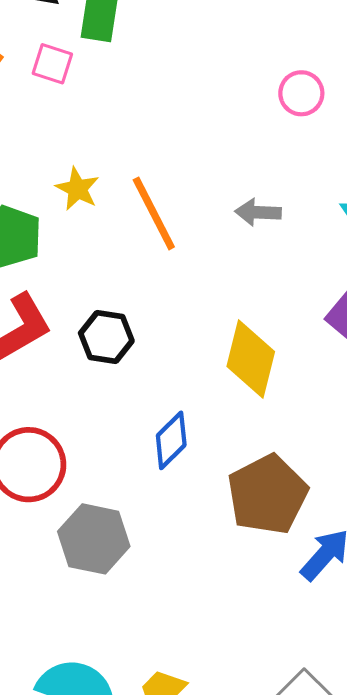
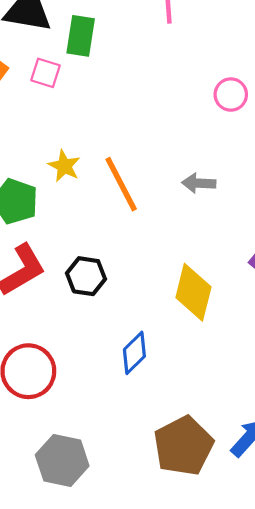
brown pentagon: (267, 495) -> (183, 446), moved
gray hexagon: (94, 539) -> (62, 460), moved

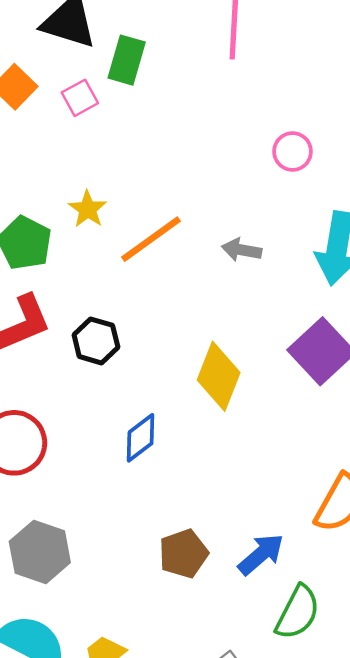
pink square: (46, 73) -> (80, 98), turned 36
orange line: (121, 184) -> (151, 239), turned 74
brown pentagon: (183, 446) -> (183, 554), size x0.7

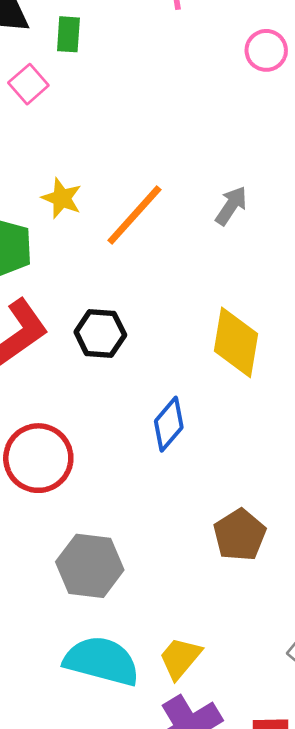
green rectangle: (127, 60) -> (68, 34), size x0.7
pink circle: (293, 151) -> (266, 50), moved
gray arrow: (242, 250) -> (231, 206), turned 126

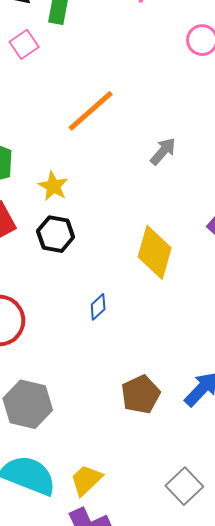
yellow star: (62, 198) -> (53, 186), moved
orange line: (134, 215) -> (91, 111), moved
blue diamond: (169, 424) -> (98, 307), size x0.7

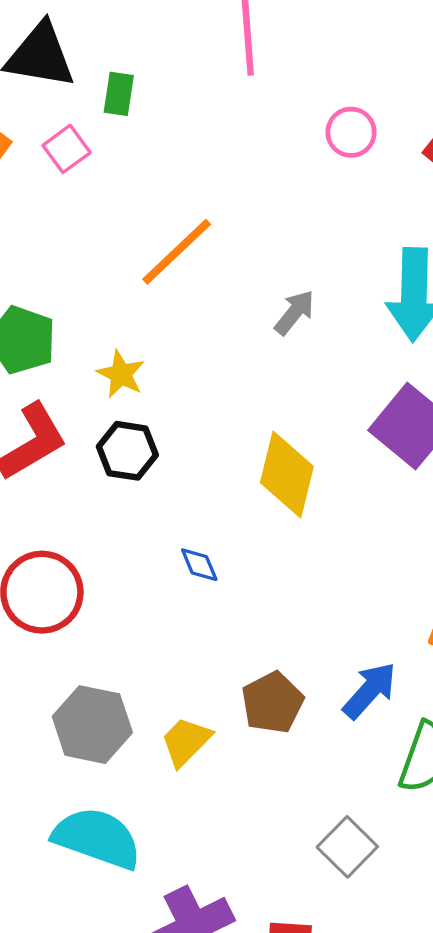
blue diamond: (98, 307) -> (199, 565), turned -68
yellow trapezoid: (86, 480) -> (186, 741), moved

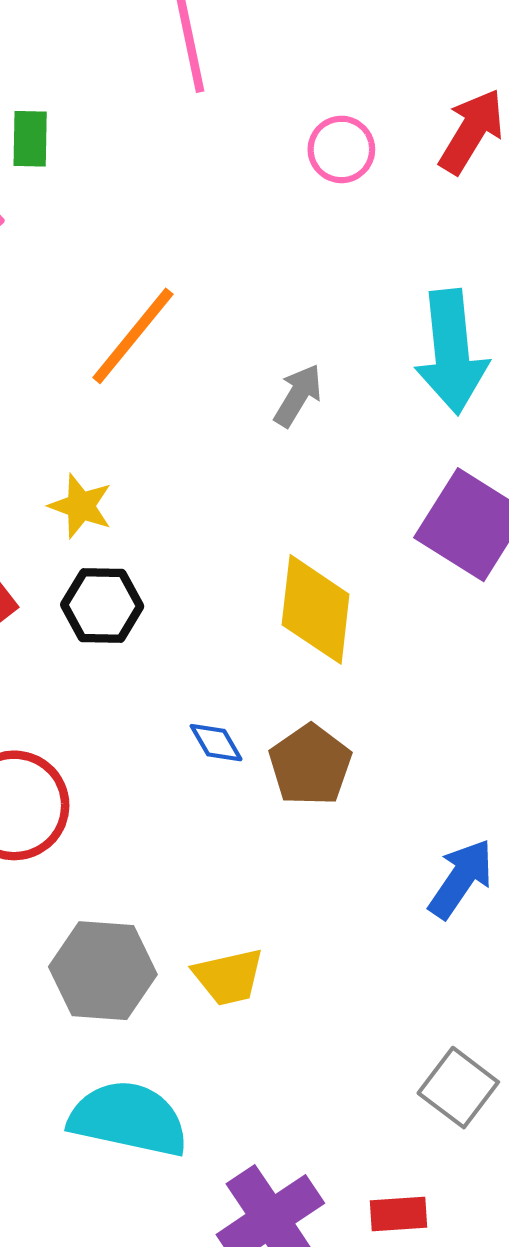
brown pentagon: (272, 703) -> (310, 765), moved
yellow trapezoid: (186, 741) -> (229, 977), turned -140

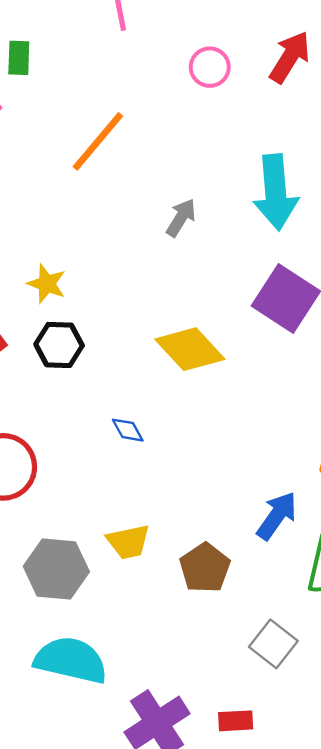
orange line: (133, 336) -> (98, 141), moved
yellow diamond: (316, 609) -> (190, 349), turned -50
brown pentagon: (310, 765) -> (205, 568), moved
yellow trapezoid: (229, 977) -> (128, 542), moved

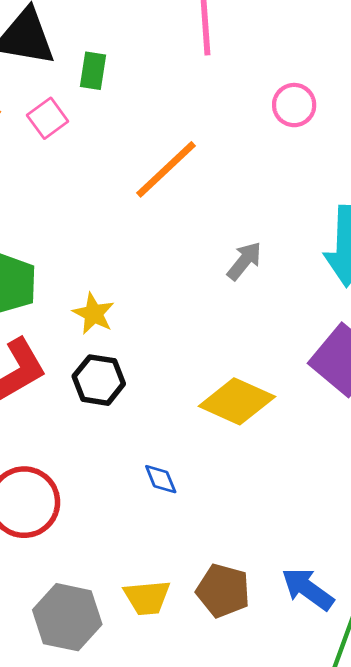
yellow diamond: (190, 349) -> (237, 401), turned -30
blue arrow: (277, 516) -> (308, 589), turned -96
brown pentagon: (205, 568) -> (223, 591), moved, turned -30

